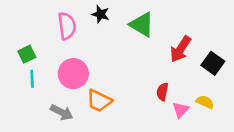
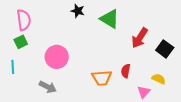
pink semicircle: (67, 26) -> (24, 20), moved
cyan line: (32, 79) -> (13, 67), moved
orange trapezoid: (99, 101) -> (102, 78), moved, turned -30
pink triangle: (180, 110) -> (144, 92), moved

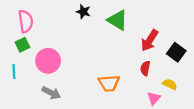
pink circle: (57, 57) -> (48, 61), moved
red semicircle: (126, 71) -> (145, 68), moved

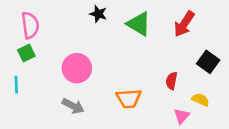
red arrow: (150, 40) -> (184, 24), moved
pink circle: (48, 61) -> (77, 68), moved
gray arrow: (51, 93) -> (73, 106), moved

